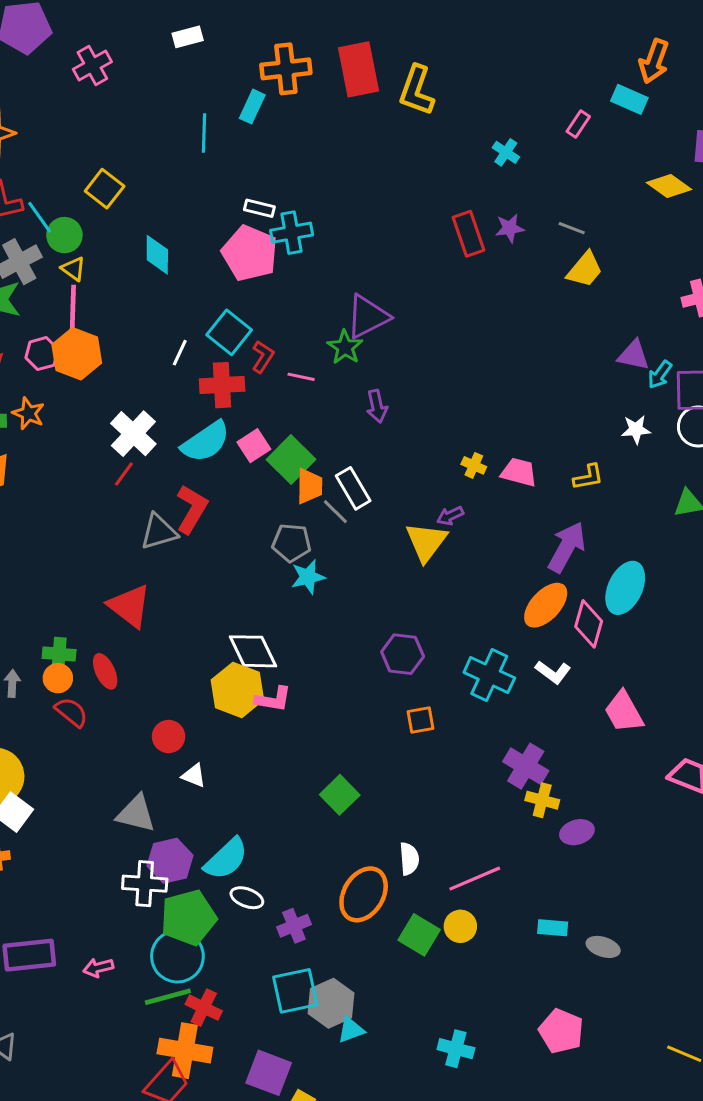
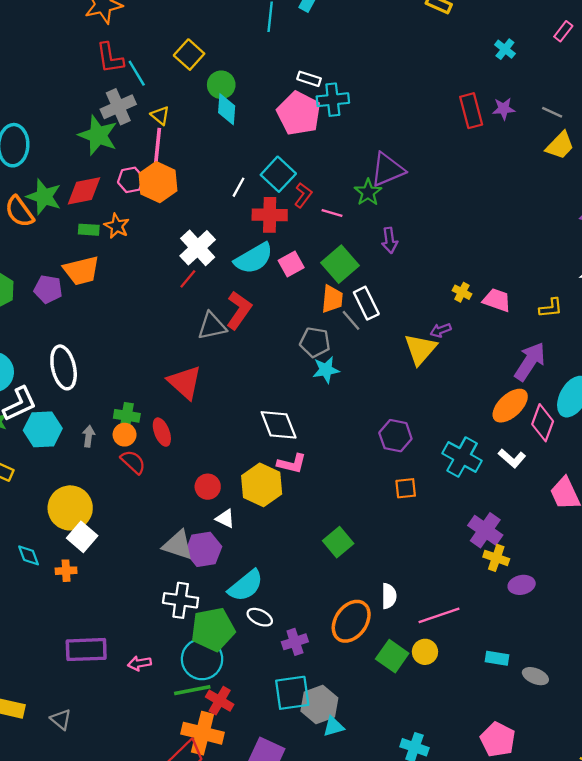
green circle: (64, 235) -> (221, 85), moved
green square: (291, 460) -> (340, 264), moved
yellow hexagon: (237, 690) -> (262, 485), moved
purple hexagon: (170, 861) -> (204, 549), moved

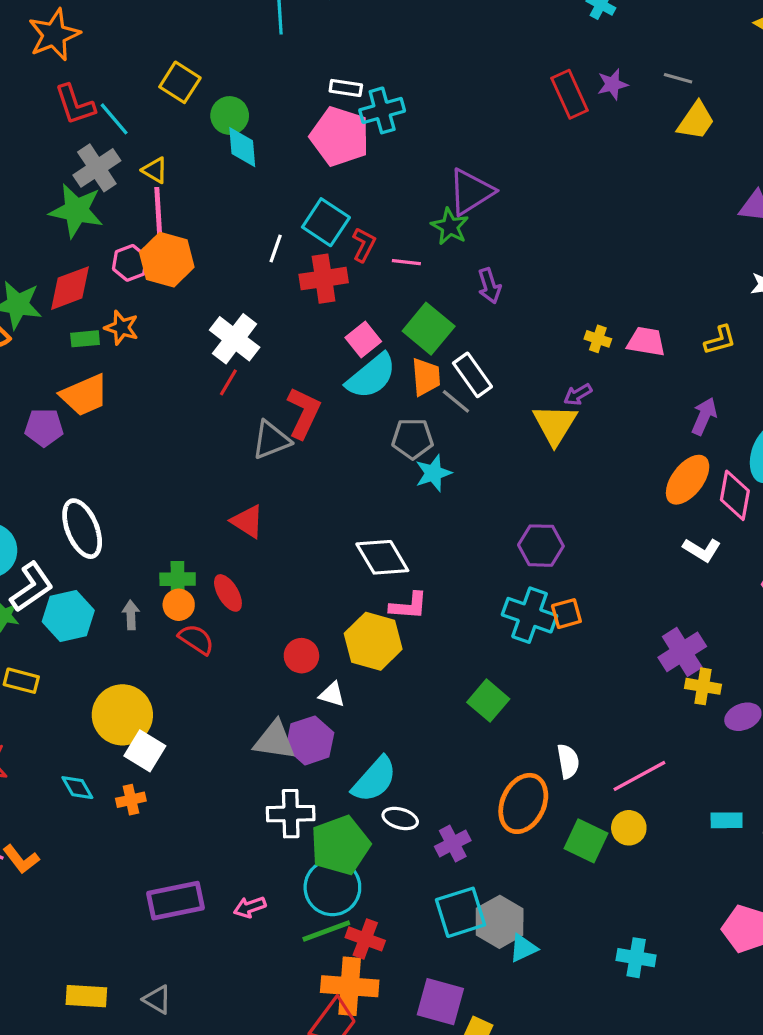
cyan semicircle: (254, 258) -> (371, 376), moved
purple arrow: (530, 361) -> (704, 416), size x0.7
red triangle: (185, 382) -> (247, 521), size x0.7
cyan cross: (462, 457) -> (530, 615), moved
purple cross: (485, 530) -> (682, 652), turned 32

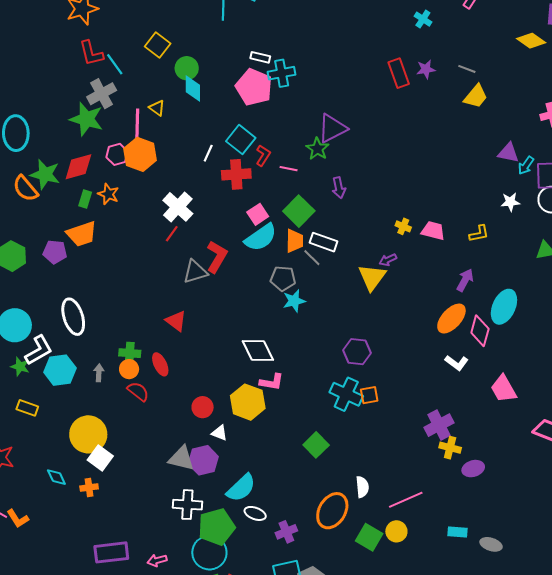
yellow triangle: (155, 170) -> (157, 108), moved
green rectangle: (85, 339) -> (85, 199), turned -72
white rectangle: (472, 375) -> (324, 242), turned -40

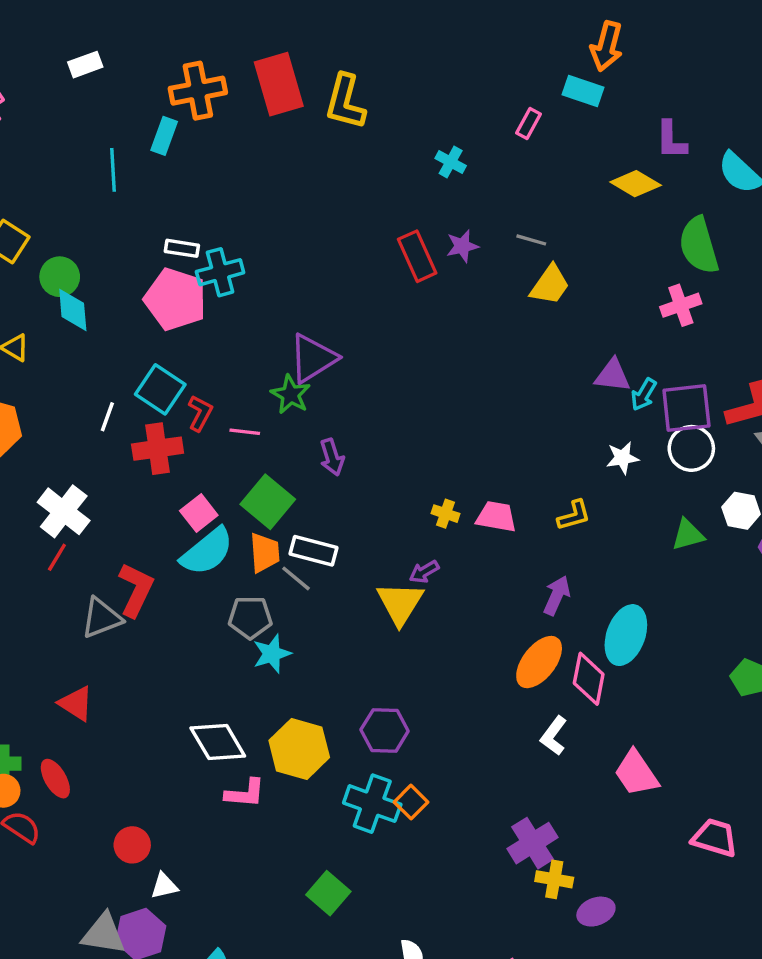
white L-shape: (457, 363) -> (554, 736), turned 95
orange square: (369, 395) -> (411, 802), turned -30
yellow hexagon: (248, 402) -> (299, 749), moved
white triangle: (219, 433) -> (164, 886), turned -30

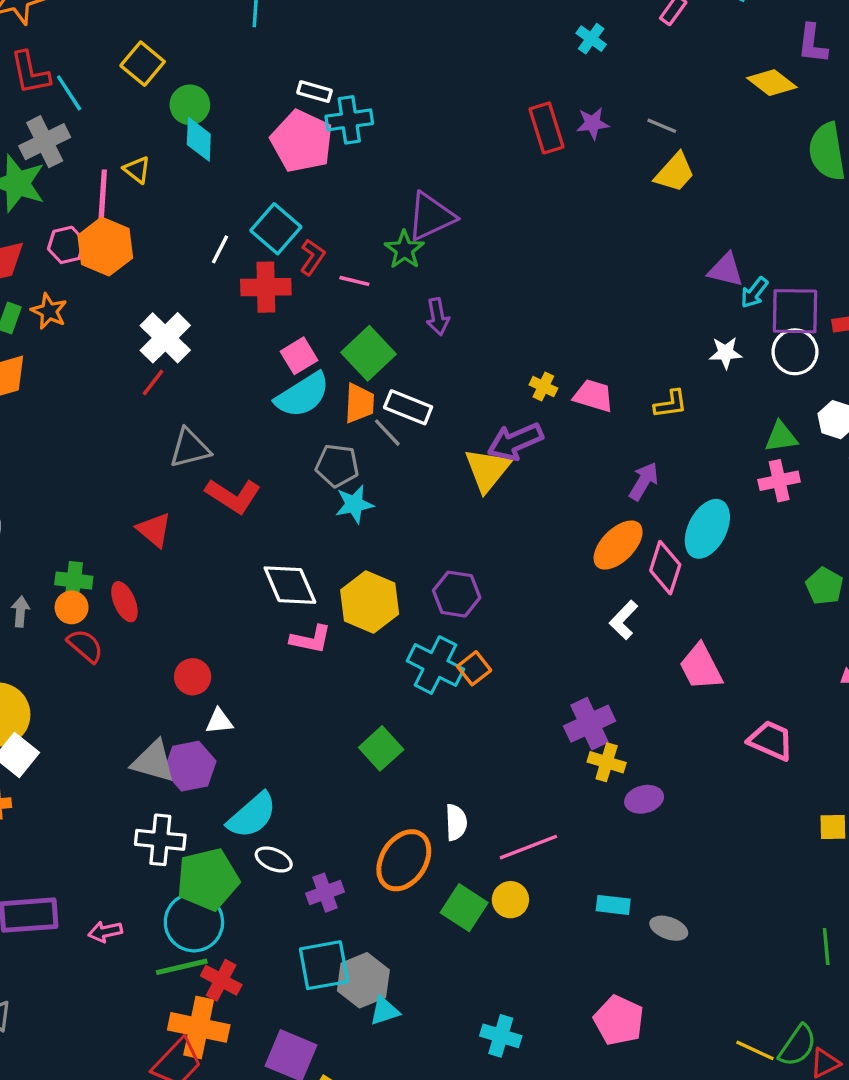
pink cross: (681, 305) -> (779, 481), moved
purple arrow: (424, 572) -> (515, 442), size x1.8
red L-shape: (136, 590) -> (233, 496), moved, turned 90

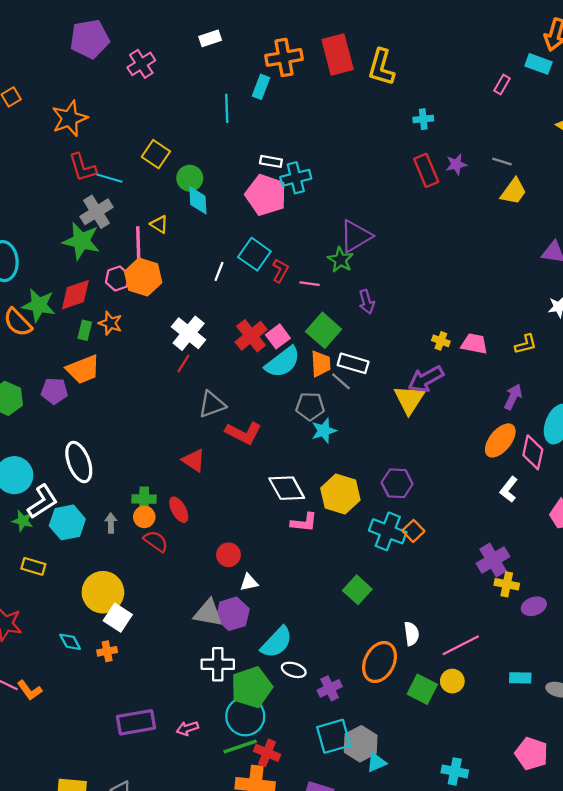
cyan cross: (591, 39) -> (423, 119), moved, turned -36
cyan line: (69, 93) -> (109, 178), turned -35
red cross: (266, 287) -> (251, 336), moved, turned -32

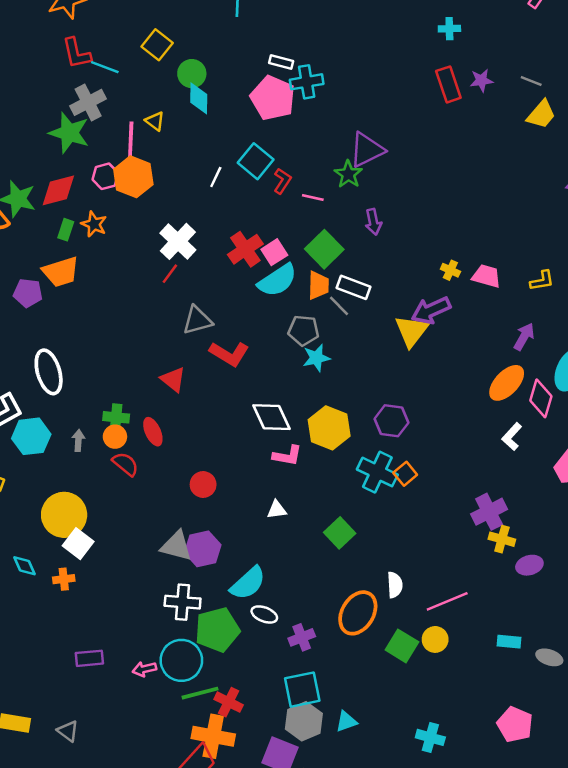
white triangle: (249, 582) -> (277, 510), moved
cyan circle: (245, 716) -> (181, 660), moved
purple rectangle: (136, 722) -> (89, 658), size x0.7
gray hexagon: (361, 744) -> (304, 721), moved

